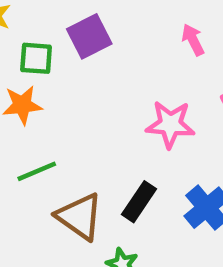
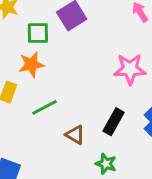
brown triangle: (79, 217) -> (75, 135), size x0.6

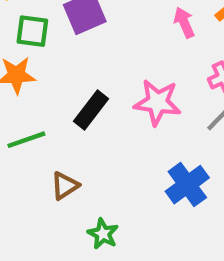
black rectangle: (114, 122) -> (91, 110), moved
brown triangle: (75, 135) -> (65, 186), turned 48

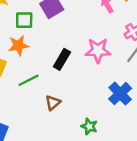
green star: (103, 234) -> (89, 126), moved

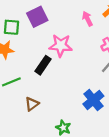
pink star: (98, 51) -> (61, 46), moved

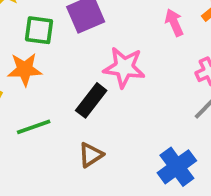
brown triangle: (32, 104) -> (91, 155), moved

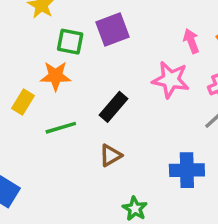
pink star: (124, 67) -> (171, 80), moved
blue cross: (177, 167) -> (187, 170), turned 32

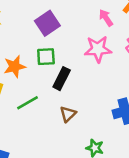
green square: (70, 42) -> (46, 57), moved

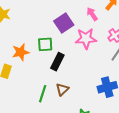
purple square: (47, 23) -> (64, 23), moved
green line: (27, 103) -> (43, 94), moved, turned -42

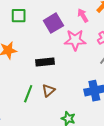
green square: (45, 44) -> (19, 16), moved
black rectangle: (57, 62) -> (45, 62), turned 54

